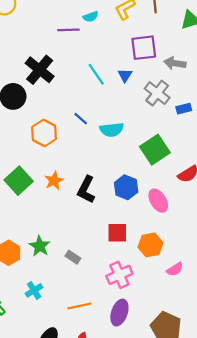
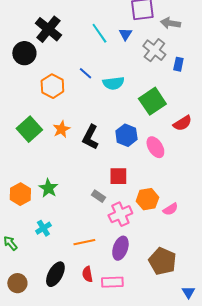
blue rectangle: (184, 109) -> (178, 64), turned -64
orange hexagon: (150, 245) -> (147, 199), moved
gray rectangle: (73, 257) -> (98, 196), moved

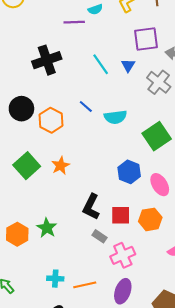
black cross: (48, 29) -> (47, 60), turned 32
black circle: (24, 53) -> (21, 109), moved
black L-shape: (90, 137) -> (91, 207), moved
orange hexagon: (147, 199) -> (150, 219), moved
cyan cross: (43, 228) -> (55, 279), moved, turned 35

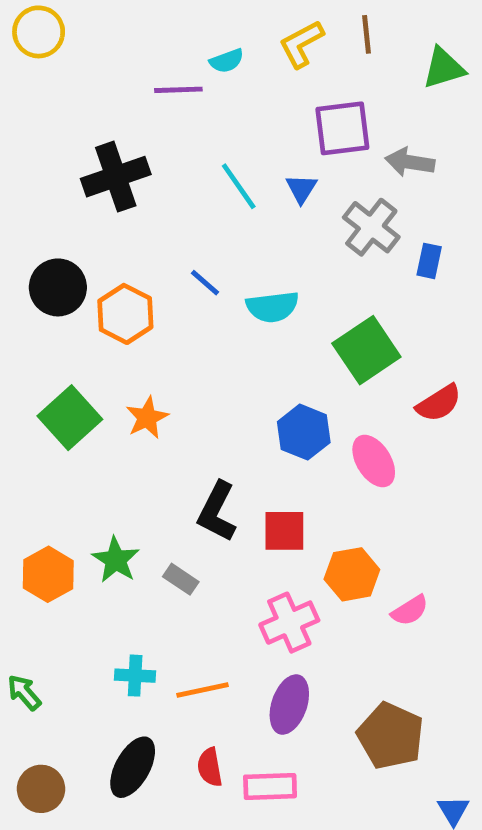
orange hexagon: (150, 219) -> (352, 574), moved
gray rectangle: (100, 236) -> (181, 579), moved

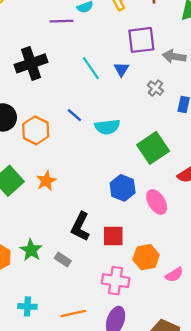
gray cross: (371, 227) -> (155, 88), size x0.6
pink cross: (289, 623) -> (116, 281), turned 32
cyan cross: (135, 676) -> (27, 306), moved

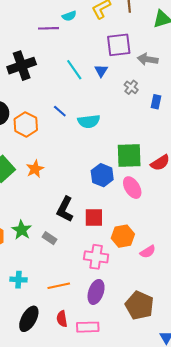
green square: (153, 148) -> (129, 156), moved, turned 32

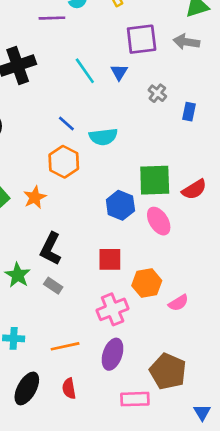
gray arrow: (148, 59) -> (186, 42), moved
orange hexagon: (26, 124) -> (64, 162), moved
black L-shape: (65, 209) -> (51, 249), moved
pink cross: (96, 257) -> (113, 309), turned -30
pink rectangle: (88, 327) -> (135, 399), moved

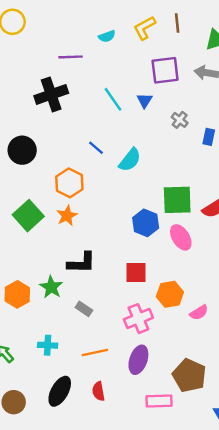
purple line: (52, 18) -> (71, 57), moved
cyan semicircle: (103, 137) -> (130, 160), turned -45
orange hexagon: (64, 162) -> (69, 183), moved
black L-shape: (51, 249) -> (81, 263), turned -116
gray rectangle: (53, 286) -> (84, 309), moved

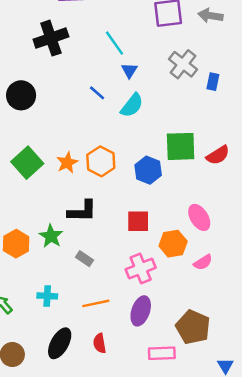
blue triangle: (144, 101) -> (129, 70), moved
gray cross: (180, 120) -> (183, 64), size x1.6
orange hexagon: (69, 183) -> (101, 161), moved
pink ellipse: (181, 237) -> (199, 217), moved

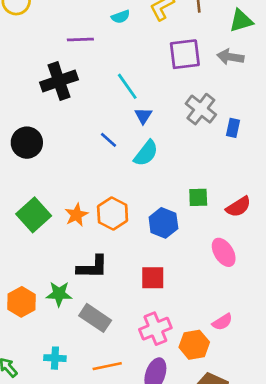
green square: (181, 146) -> (198, 197), size x0.6
pink ellipse: (199, 217) -> (224, 252), moved
green star: (51, 236) -> (59, 294), turned -30
orange hexagon: (173, 244) -> (194, 345), moved
gray rectangle: (85, 259) -> (95, 318), size x1.6

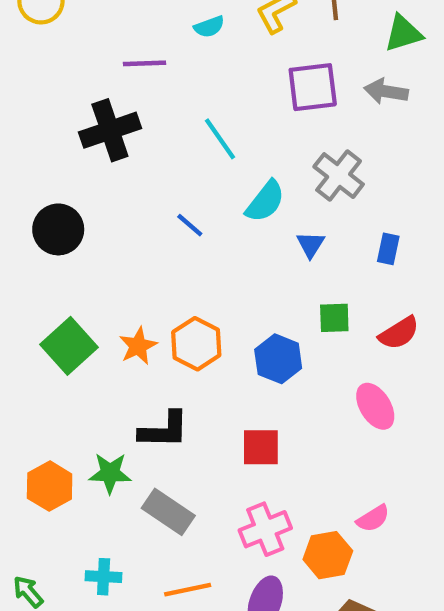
blue triangle: (143, 116) -> (311, 245), moved
blue rectangle: (233, 128) -> (388, 249), moved
cyan semicircle: (146, 153) -> (265, 201), moved

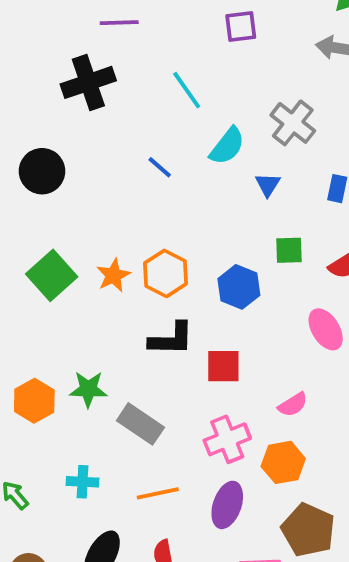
purple square: (313, 87) -> (241, 26), moved, size x0.7
black L-shape: (164, 430) -> (171, 339), moved
pink semicircle: (373, 518) -> (293, 405), moved

